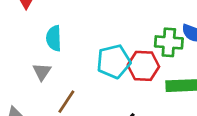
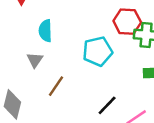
red hexagon: (143, 66) -> (127, 22), moved

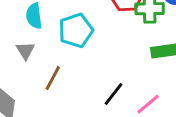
cyan pentagon: (98, 51) -> (76, 30), moved

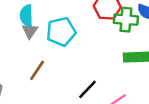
gray triangle: (25, 51) -> (30, 31), moved

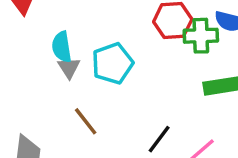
brown line: (37, 70) -> (86, 121), turned -65

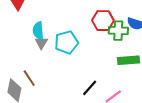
brown line: (86, 121) -> (29, 78), moved

